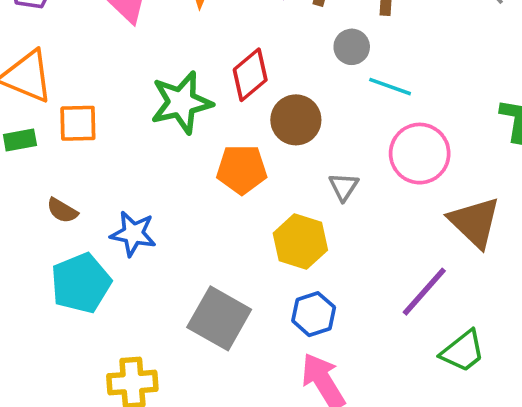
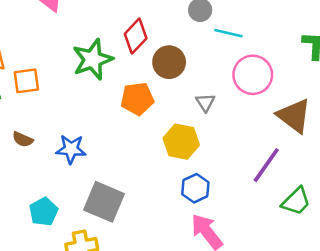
cyan pentagon: (81, 283) -> (44, 212), moved, size x0.7
gray square: (219, 318) -> (104, 202), moved

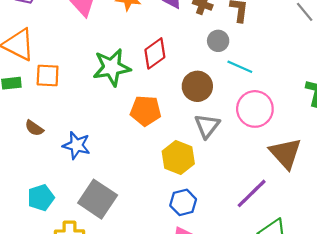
brown circle: (169, 62) -> (197, 86), moved
gray triangle: (205, 102) -> (207, 126), size x1.4

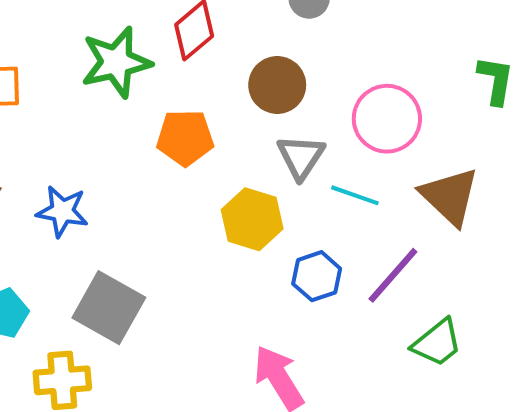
cyan line: (240, 67) -> (355, 195), moved
blue hexagon: (183, 202) -> (317, 276), moved

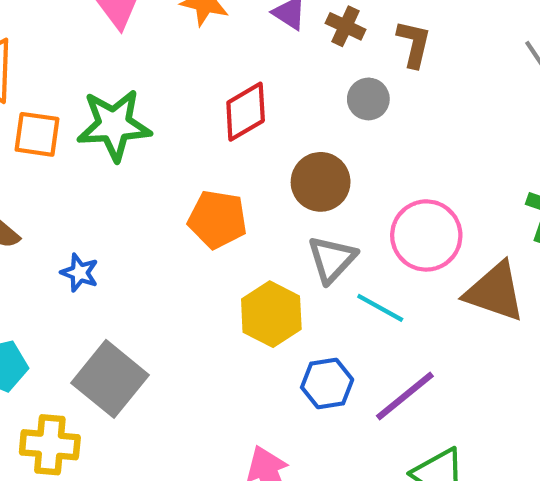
green star: (116, 62) -> (114, 125), moved
brown triangle: (450, 196) -> (495, 292), moved, turned -34
blue star: (62, 211) -> (80, 273), size x0.7

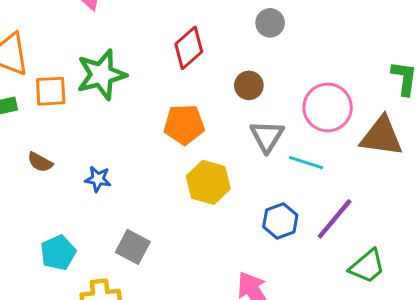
brown circle: (321, 182) -> (249, 85), size x0.7
yellow hexagon: (271, 314) -> (208, 182), moved
gray square: (110, 379) -> (133, 247), size x0.7

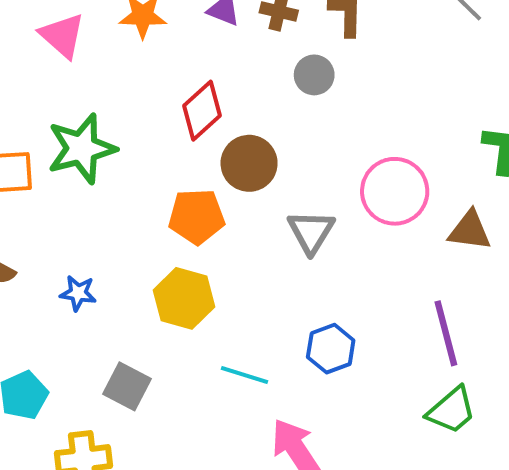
brown circle: (249, 85) -> (249, 163), moved, size x1.4
brown triangle: (382, 136) -> (470, 231), size x0.7
cyan line: (306, 163) -> (244, 375), moved
yellow hexagon: (208, 182) -> (184, 298), moved
purple line: (335, 219) -> (446, 333), moved, turned -54

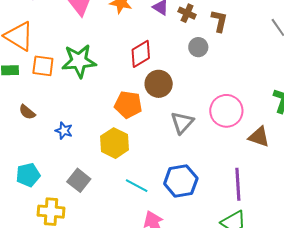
blue hexagon: (331, 349) -> (181, 181), size x1.4

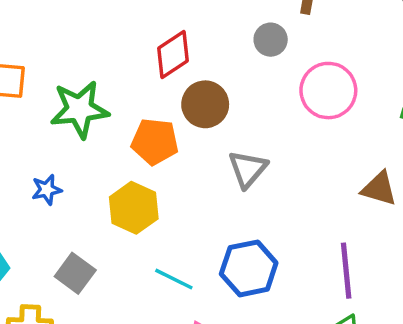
green star: (79, 61) -> (80, 109), moved
pink circle: (226, 111) -> (328, 91), moved
blue star: (64, 131) -> (47, 190), turned -30

